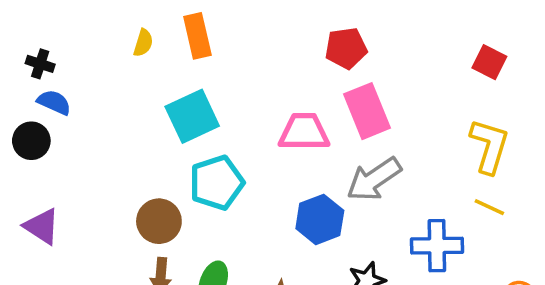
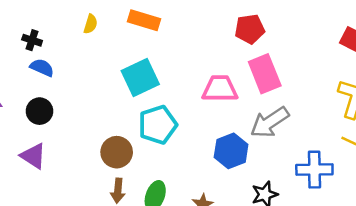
orange rectangle: (197, 36) -> (144, 20), turned -60
yellow semicircle: (143, 43) -> (90, 24), moved
black circle: (31, 141) -> (39, 111), moved

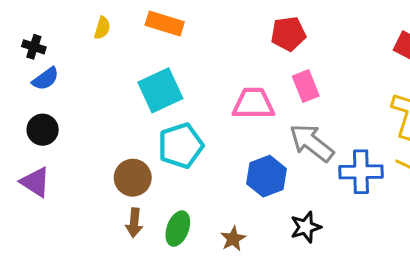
blue semicircle: (42, 68) -> (45, 79), turned 120
pink rectangle: (265, 74) -> (306, 86), size x0.7
gray arrow: (270, 122) -> (312, 143), turned 72
blue cross: (314, 170) -> (361, 172), moved

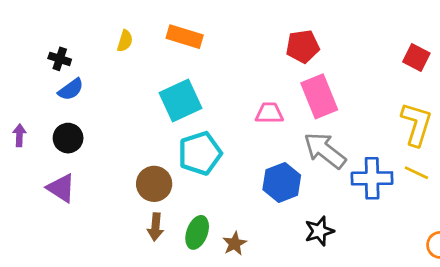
pink rectangle: (306, 86) -> (319, 96), size x1.4
pink trapezoid: (253, 104) -> (269, 113), size x0.7
brown star: (233, 239) -> (235, 244), moved

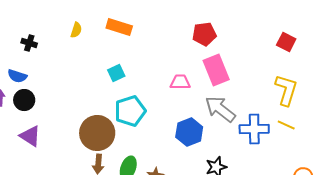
blue semicircle: (71, 89) -> (17, 76), moved, turned 54
cyan square: (180, 101) -> (116, 73), size x0.6
black circle: (68, 138) -> (24, 100), moved
brown circle: (154, 184) -> (97, 133), size x1.4

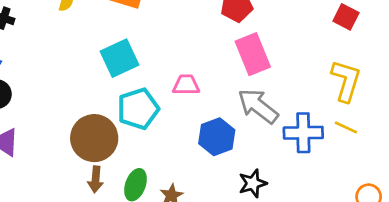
cyan square: (116, 73) -> (120, 58), size x1.6
pink trapezoid: (180, 82) -> (186, 85), moved

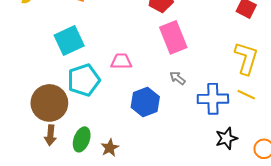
gray arrow: (258, 106) -> (177, 78), size x0.5
black star: (253, 183) -> (226, 138), moved

